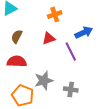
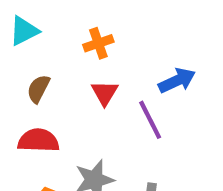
orange cross: (55, 14) -> (98, 43), moved
red triangle: (49, 38) -> (105, 93), turned -40

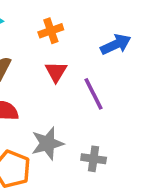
blue arrow: (177, 81) -> (116, 44), moved

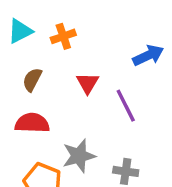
orange cross: (51, 31) -> (63, 36), moved

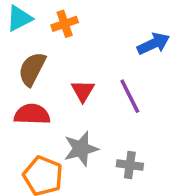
brown semicircle: (32, 80) -> (32, 69), size x1.4
red triangle: (88, 83) -> (83, 91), moved

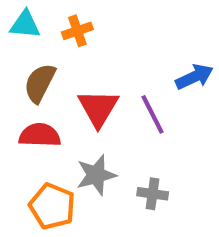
cyan triangle: (19, 18) -> (25, 25), turned 32
blue arrow: (153, 44) -> (194, 77), moved
red triangle: (83, 91) -> (98, 108), size x1.5

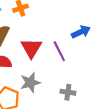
gray cross: (153, 194) -> (68, 92), moved

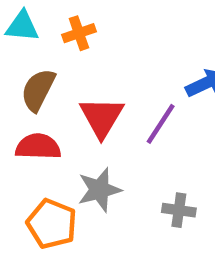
purple line: (59, 51) -> (161, 124), turned 60

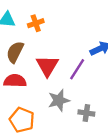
gray star: (99, 190) -> (59, 100), moved

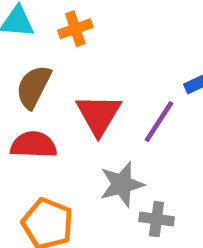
gray cross: (86, 113) -> (157, 219), moved

